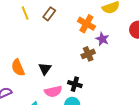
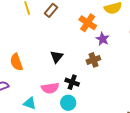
brown cross: (88, 54) -> (93, 60), moved
black triangle: (45, 69) -> (57, 57), moved

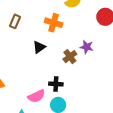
purple star: (103, 39) -> (87, 47), moved
black triangle: (57, 57) -> (39, 47), moved, turned 32

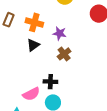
orange cross: (54, 23) -> (34, 22), moved
purple star: (87, 47) -> (60, 33), moved

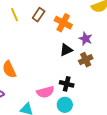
black triangle: (33, 45) -> (66, 50), moved

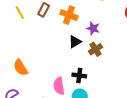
pink semicircle: (45, 92) -> (59, 86), turned 102

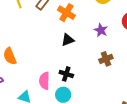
purple star: (93, 28) -> (101, 30), moved
brown cross: (95, 49) -> (106, 59), moved

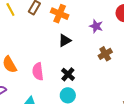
black cross: (66, 74) -> (68, 74), turned 32
pink semicircle: (44, 81) -> (38, 71), moved

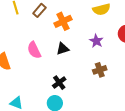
orange cross: (60, 14) -> (63, 21), turned 30
pink semicircle: (38, 71) -> (34, 50), moved, turned -30

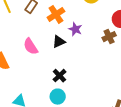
purple star: (96, 41) -> (75, 29), moved
brown cross: (100, 70) -> (109, 37), moved

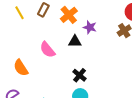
black triangle: (59, 42) -> (75, 41), turned 32

